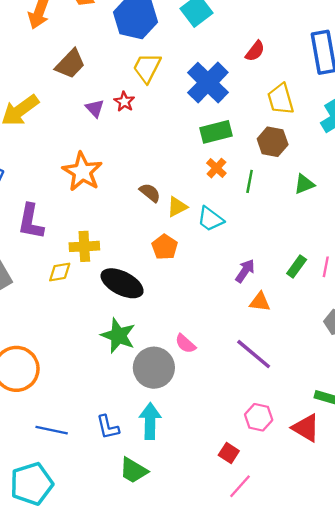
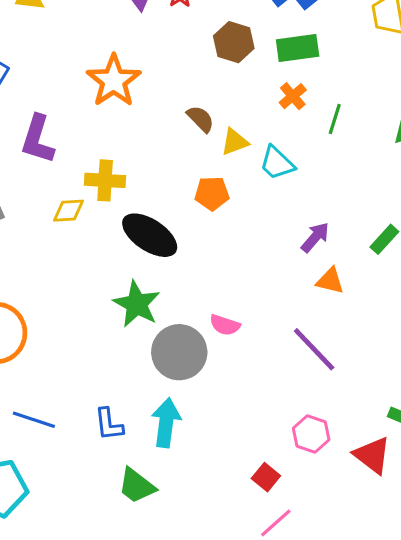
brown hexagon: (273, 142) -> (234, 42), moved
orange pentagon: (165, 247) -> (212, 193), turned 30
pink semicircle: (185, 344) -> (225, 325), turned -30

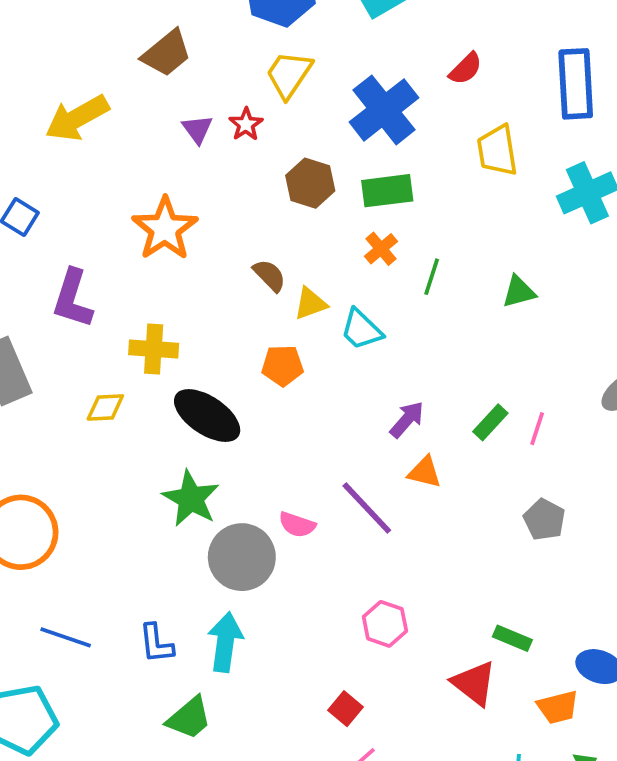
yellow diamond: (68, 211) -> (105, 407), moved
purple line: (314, 349) -> (367, 508), moved
pink hexagon: (311, 434) -> (385, 624), moved
green trapezoid: (137, 486) -> (189, 718), turned -78

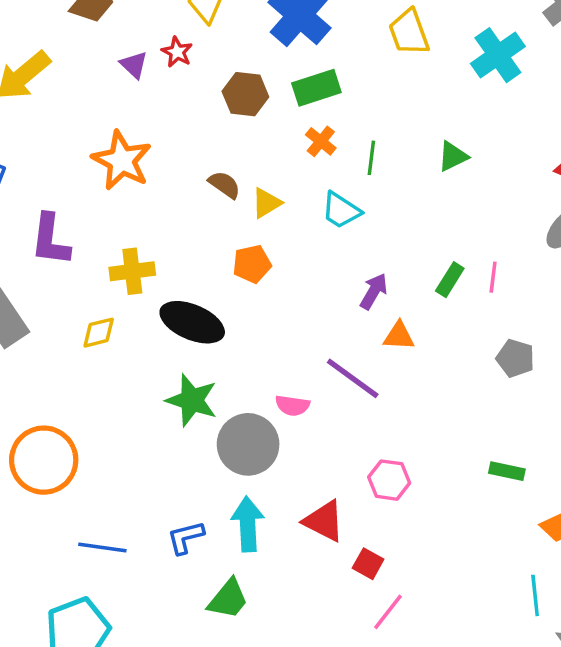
cyan trapezoid: (361, 329) -> (341, 210), moved
blue L-shape: (156, 644) -> (186, 537), turned 93
red triangle: (474, 683) -> (324, 521), moved

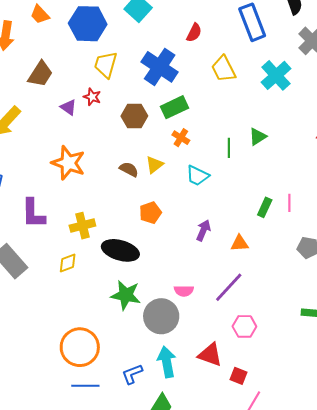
green line: (371, 158) -> (229, 148), moved
yellow triangle: (266, 203) -> (154, 165), moved
purple arrow: (374, 291) -> (203, 230), moved
purple line: (353, 378) -> (229, 287), moved, turned -76
orange circle: (44, 460) -> (80, 347), moved

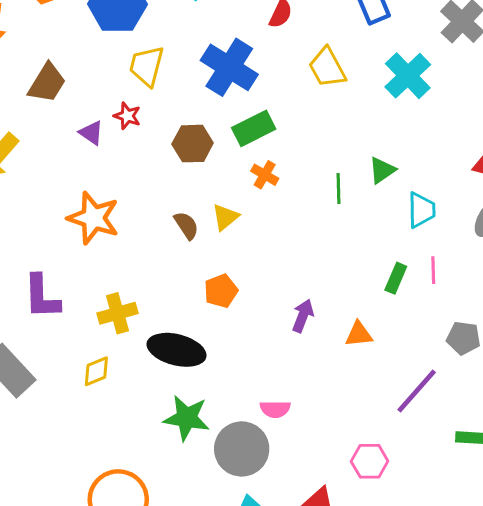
brown semicircle: (129, 169) -> (186, 225), turned 30
cyan trapezoid: (197, 176) -> (421, 210), moved, turned -115
purple line: (229, 287) -> (417, 391), moved

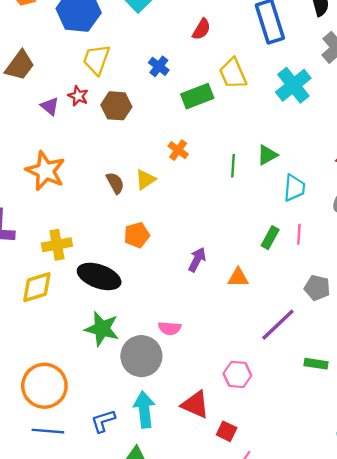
blue cross: (229, 67) -> (159, 66), size x0.5
green rectangle: (254, 128) -> (197, 96), moved
brown hexagon: (193, 144) -> (116, 106), moved
yellow diamond: (96, 371) -> (37, 287), size x1.4

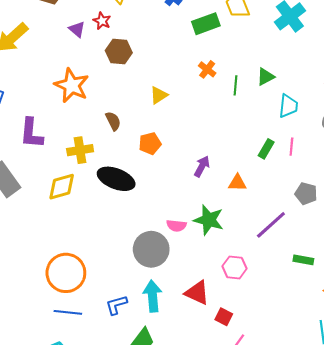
brown hexagon: (116, 106) -> (119, 52), moved
orange cross: (178, 150) -> (207, 69), moved
brown semicircle: (115, 183) -> (113, 121), moved
green star: (102, 329) -> (209, 220), moved

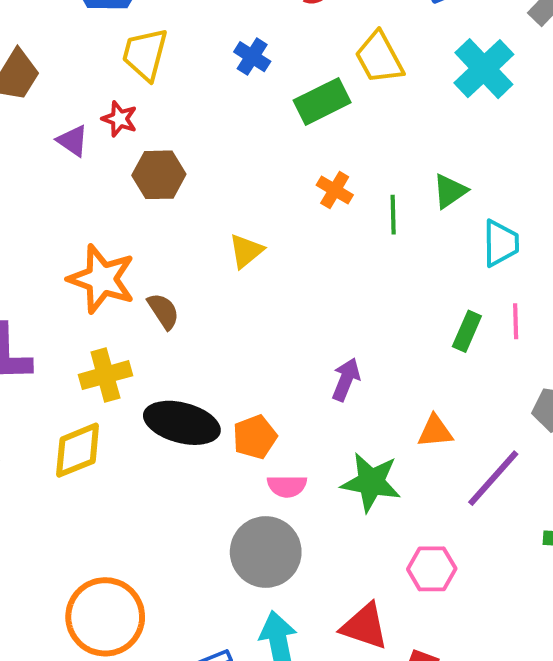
orange star: (72, 85) -> (102, 279), moved
orange pentagon: (150, 144) -> (255, 437), moved
orange triangle: (237, 183) -> (435, 431), moved
pink semicircle: (176, 226) -> (287, 486), moved

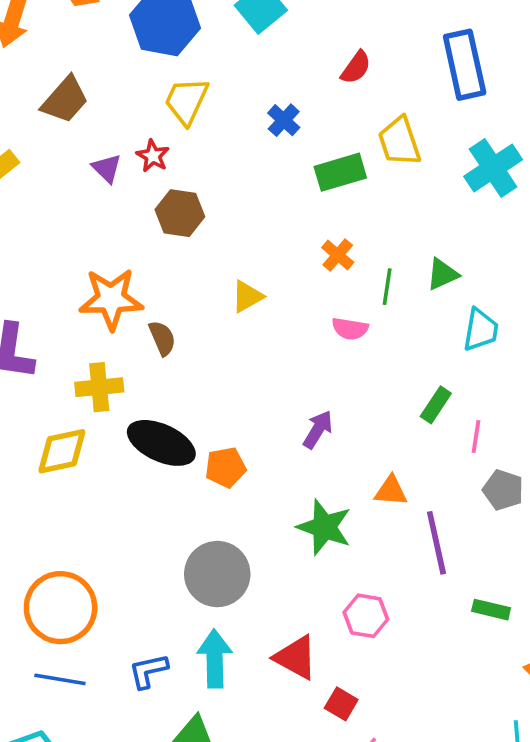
orange star: (102, 279) -> (111, 299), turned -30
pink line: (516, 321) -> (476, 436), moved
purple line: (493, 478) -> (436, 543), turned -64
pink semicircle: (287, 486) -> (350, 329), moved

